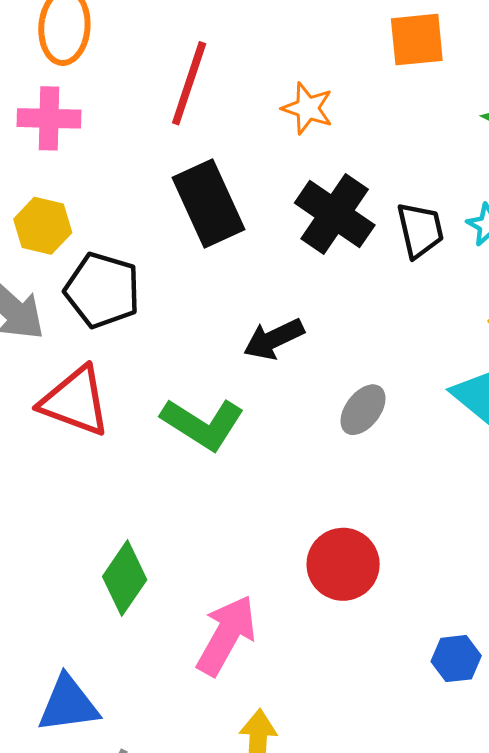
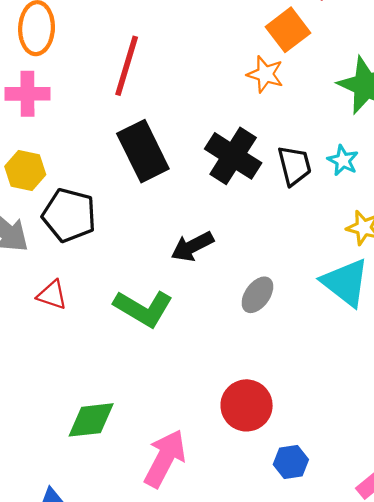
orange square: (417, 40) -> (288, 30), turned -30
orange star: (308, 108) -> (265, 74), moved
red triangle: (75, 401) -> (52, 295), size x0.6
green diamond: (125, 578) -> (91, 420), turned 51
blue hexagon: (456, 659) -> (291, 462), moved

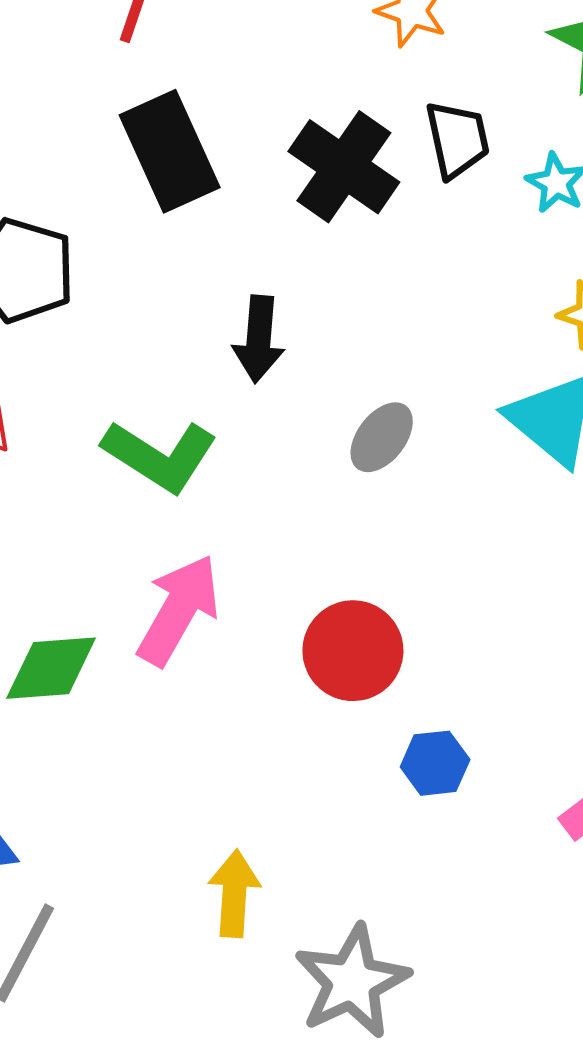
black trapezoid: (294, 166) -> (457, 139), moved
black arrow: (192, 246) -> (259, 339), turned -60
pink arrow: (165, 459) -> (178, 610), moved

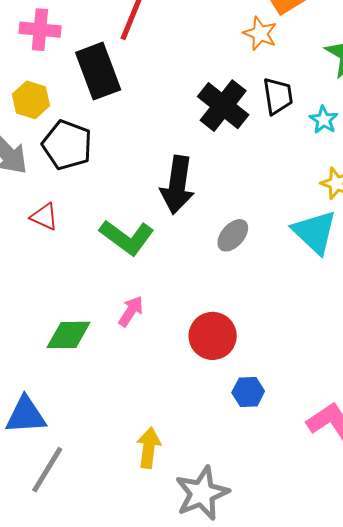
black rectangle: (170, 151) -> (98, 71), moved
black arrow: (259, 339) -> (177, 185), size x1.4
pink arrow: (178, 610) -> (131, 311), size x0.6

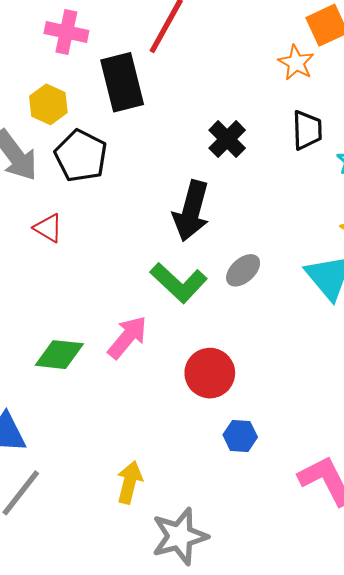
black cross: (223, 106) -> (227, 139), moved, size x0.7
green L-shape: (127, 237) -> (179, 283), moved
pink arrow: (131, 311) -> (127, 337), size x1.4

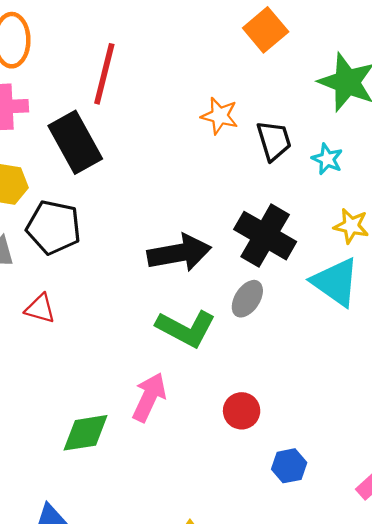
orange star: (296, 63) -> (220, 116), moved
black cross: (227, 139) -> (265, 236), moved, size x1.5
black arrow: (191, 211) -> (179, 253), turned -100
red circle: (210, 373) -> (242, 411), size x0.7

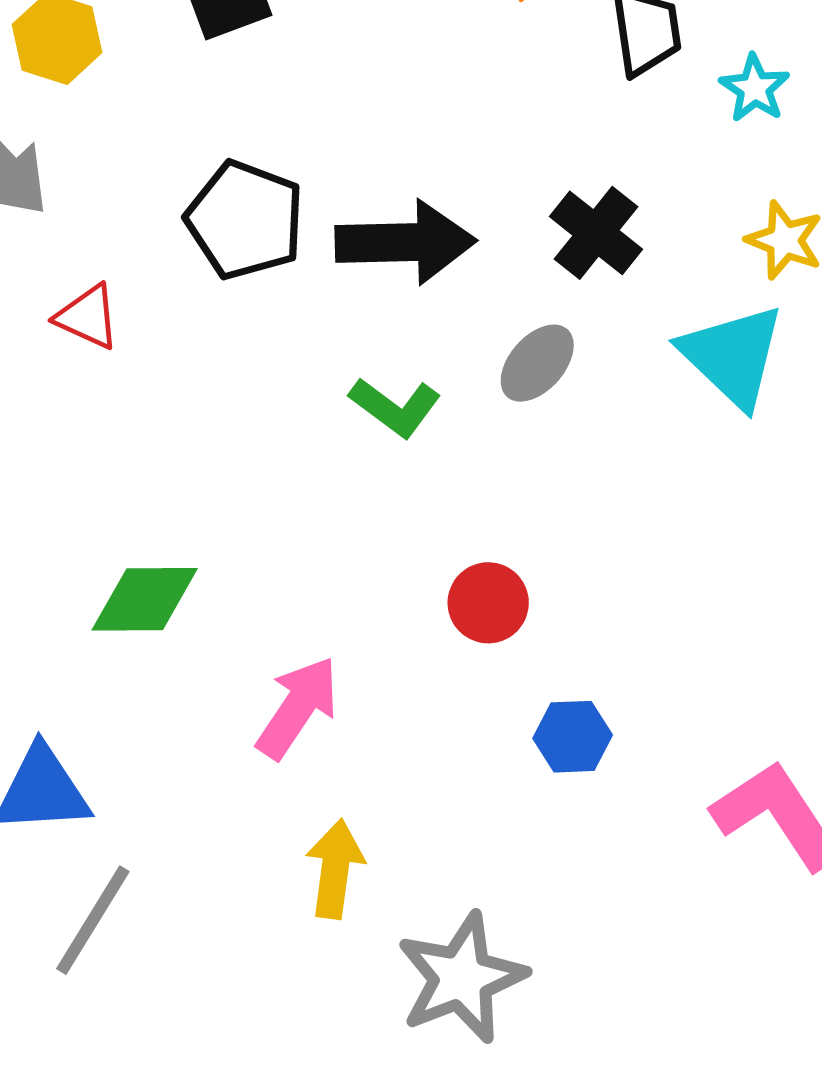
black pentagon: (54, 227) -> (245, 220), moved
black cross: (265, 236) -> (596, 233), size x0.7
green L-shape: (186, 328) -> (395, 407), size x0.7
pink arrow: (149, 397) -> (298, 708), moved

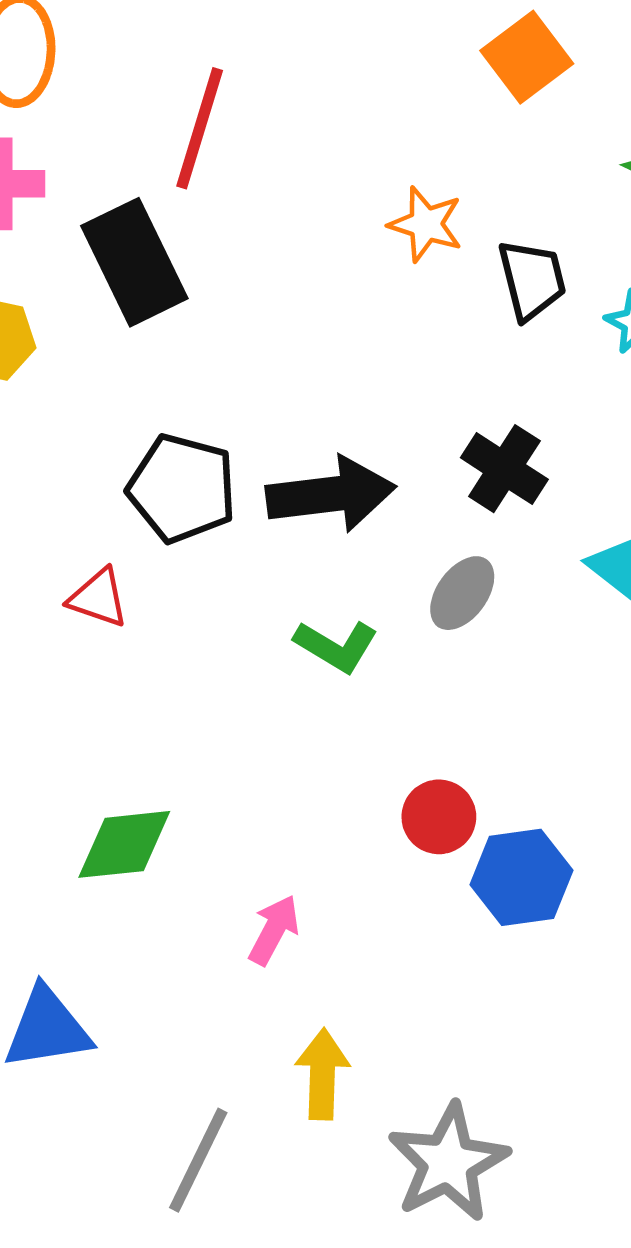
red triangle: (88, 317) -> (98, 598), moved
pink arrow: (298, 708) -> (274, 930), size x0.7
blue hexagon: (573, 737) -> (521, 877), moved, size x1.4
gray line: (93, 920) -> (198, 1160), moved

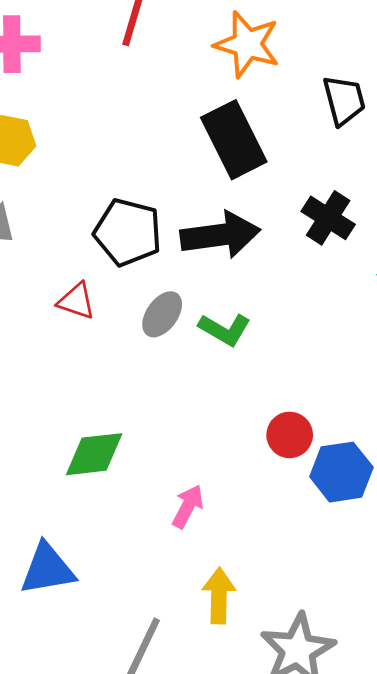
orange star: (426, 224) -> (247, 44), moved, size x1.4
black rectangle: (134, 262) -> (234, 140), moved
gray ellipse: (462, 593) -> (162, 314), moved

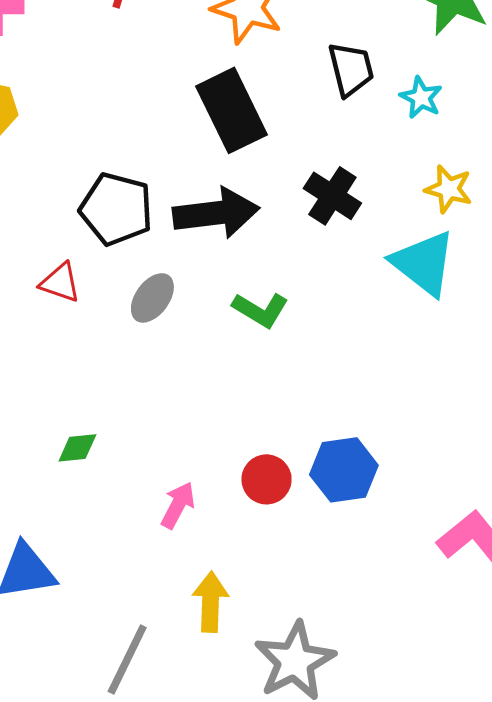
green L-shape: (225, 329) -> (260, 310), moved
red circle: (290, 435) -> (267, 479), moved
green diamond: (94, 454) -> (77, 448), size x0.6

